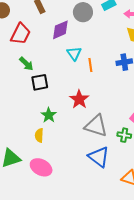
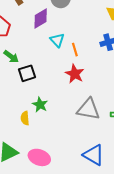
red star: (79, 99) -> (75, 74), moved
yellow semicircle: (39, 135) -> (25, 118), moved
blue triangle: (99, 157) -> (94, 155), moved

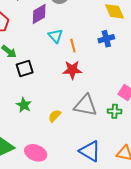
red star: (75, 74) -> (72, 70), turned -30
green star: (40, 105) -> (24, 105), moved
yellow semicircle: (25, 118) -> (55, 116), moved, turned 48

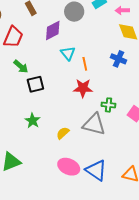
blue cross: (106, 39) -> (118, 59), turned 35
green cross: (115, 111) -> (108, 105), moved
pink ellipse: (36, 153) -> (69, 167), moved

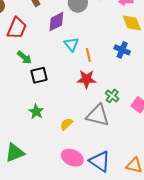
green cross: (108, 105) -> (112, 96), turned 32

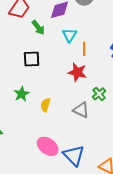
green arrow: (24, 57) -> (38, 27), moved
gray triangle: (98, 115) -> (81, 110), size x0.7
yellow semicircle: (66, 124) -> (45, 105), moved, turned -40

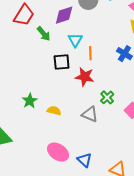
black square: (32, 59) -> (62, 62), moved
yellow semicircle: (45, 105) -> (54, 111), turned 88
blue triangle: (74, 155) -> (85, 160), size x0.7

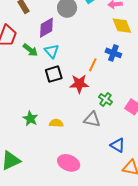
cyan triangle: (75, 40) -> (52, 51), moved
orange line: (90, 53) -> (93, 65), moved, turned 40
blue triangle: (85, 160) -> (118, 145), moved

